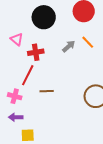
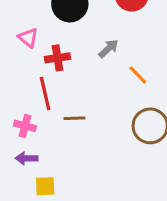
orange line: (88, 42) -> (138, 75), moved
red line: (28, 75) -> (45, 93), turned -40

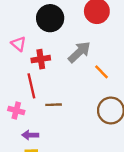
gray arrow: (108, 49) -> (79, 52), size x1.5
purple arrow: (27, 158) -> (30, 135), moved

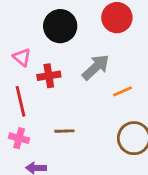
orange line: (102, 72) -> (123, 91), turned -70
red line: (31, 86) -> (20, 101), moved

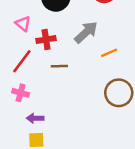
red line: (20, 101) -> (22, 61), turned 50
brown line: (64, 131) -> (59, 66), moved

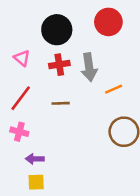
gray arrow: (86, 32) -> (89, 67), turned 125
red cross: (46, 39) -> (59, 65), moved

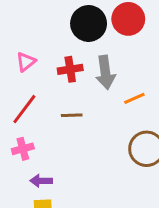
black circle: (57, 30) -> (89, 23), moved
pink triangle: (22, 58) -> (26, 62), turned 42
pink cross: (19, 132) -> (23, 149), turned -30

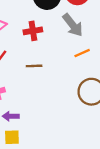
gray arrow: (105, 72) -> (73, 25), moved, turned -30

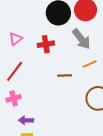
brown line: (34, 66) -> (65, 75), moved

